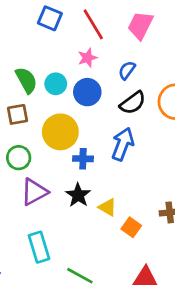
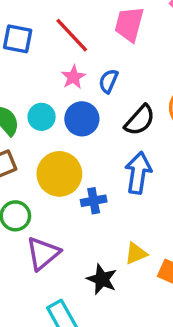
blue semicircle: (127, 70) -> (109, 81), moved
black star: (78, 195) -> (102, 279), moved
yellow triangle: (107, 207) -> (136, 253), turned -42

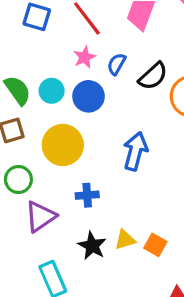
black semicircle: (140, 120) -> (153, 76), moved
blue cross: (94, 201) -> (87, 195), moved
yellow triangle: (136, 253) -> (125, 240), moved

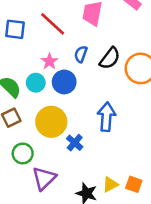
pink star: (84, 57) -> (49, 61), moved
blue cross: (87, 195) -> (75, 143), moved, turned -35

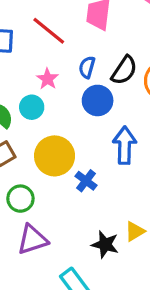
blue circle: (64, 82) -> (98, 100), moved
purple triangle: (44, 178) -> (32, 240), moved, turned 30

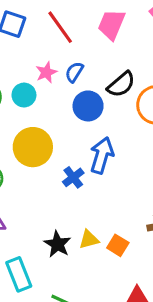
blue semicircle: (87, 67) -> (74, 72), moved
blue cross: (86, 181) -> (73, 177), moved

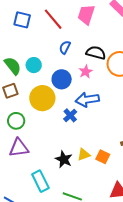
pink star: (46, 72) -> (86, 72), moved
black semicircle: (121, 84) -> (96, 53), turned -120
blue circle: (88, 106) -> (62, 79), moved
blue arrow: (102, 155) -> (87, 100), turned -110

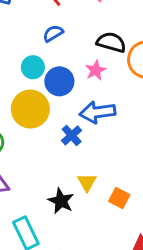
blue semicircle: (65, 47) -> (53, 33), moved, turned 32
cyan circle: (34, 65) -> (33, 67), moved
yellow triangle: (84, 155) -> (87, 182), moved, turned -40

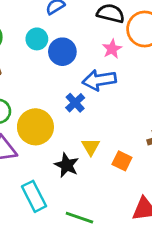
pink star: (96, 70) -> (112, 49), moved
yellow circle: (30, 109) -> (35, 127), moved

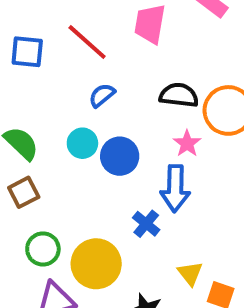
blue arrow: (99, 80) -> (175, 188), turned -72
yellow triangle: (91, 147) -> (190, 273), moved

